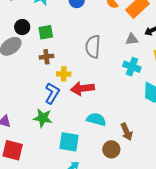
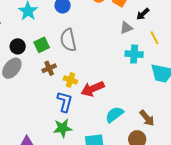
gray semicircle: (93, 47) -> (68, 40), moved
yellow cross: (64, 74) -> (70, 80), turned 32
cyan semicircle: (96, 119) -> (114, 115), turned -36

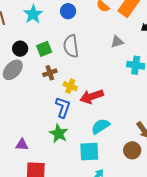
gray triangle: (126, 28) -> (117, 42), moved
cyan semicircle: (114, 115) -> (100, 126), moved
green star: (63, 128) -> (59, 134), turned 30

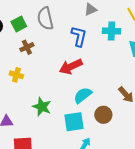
yellow cross: (70, 86) -> (16, 75), moved
blue L-shape: (63, 107) -> (79, 36), moved
brown circle: (132, 150) -> (103, 115), moved

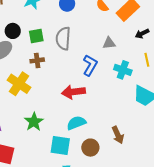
yellow cross: (16, 75) -> (19, 84), size x1.6

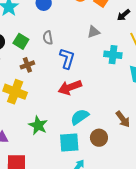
green square: (36, 36) -> (21, 41), turned -35
gray semicircle: (63, 38) -> (48, 38), size x0.6
blue L-shape: (90, 65) -> (67, 58), moved

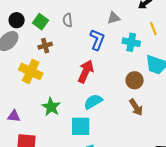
blue L-shape: (67, 58) -> (97, 40), moved
red arrow: (70, 87) -> (86, 71), turned 130
brown circle: (99, 138) -> (135, 80), moved

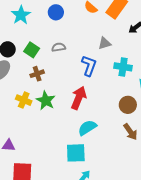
gray semicircle: (68, 20) -> (59, 47), turned 88
yellow cross: (31, 71) -> (24, 100), size x0.7
green star: (51, 107) -> (46, 101), moved

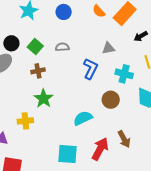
red arrow: (79, 98) -> (100, 149), moved
yellow cross: (24, 100) -> (25, 121), moved, turned -35
brown circle: (128, 105) -> (111, 100), moved
cyan semicircle: (87, 128) -> (83, 118), moved

